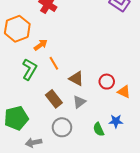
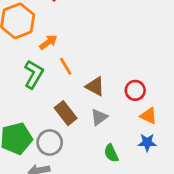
orange triangle: (124, 92) -> (149, 116), moved
gray circle: (62, 127) -> (50, 142), moved
green semicircle: (99, 129) -> (111, 153), moved

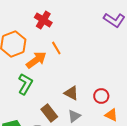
orange arrow: (48, 42) -> (36, 60), size x1.5
orange line: (66, 66) -> (56, 48), moved

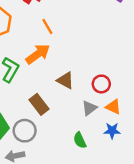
orange arrow: (36, 60) -> (38, 54), moved
gray triangle: (74, 116) -> (89, 108), moved

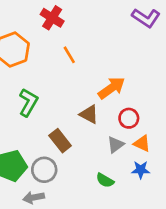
orange arrow: (38, 54) -> (112, 88), moved
green semicircle: (80, 140) -> (105, 180), turned -35

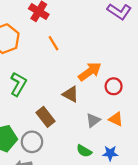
red circle: (129, 118) -> (114, 86), moved
blue star: (141, 170) -> (110, 153), moved

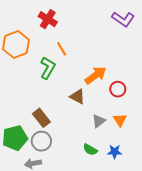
green L-shape: (18, 84) -> (48, 68), moved
brown rectangle: (46, 117) -> (41, 118), moved
orange triangle: (116, 119) -> (120, 120), turned 32

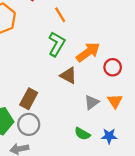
orange line: (62, 49) -> (60, 15), moved
green L-shape: (48, 68) -> (57, 44), moved
brown rectangle: (41, 118) -> (29, 99), turned 66

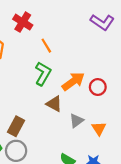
red circle: (113, 67) -> (98, 87), moved
gray triangle: (92, 102) -> (76, 121), moved

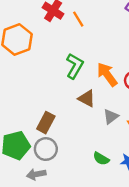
orange line: (46, 46) -> (78, 19), moved
orange arrow: (73, 81) -> (107, 74), turned -90

